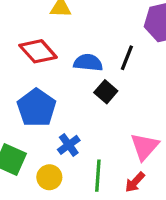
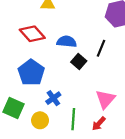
black line: (127, 58) -> (101, 48), moved

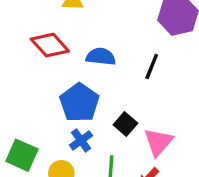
black square: (79, 62) -> (125, 124), moved
blue pentagon: (31, 73) -> (79, 103), moved

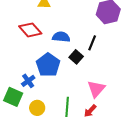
black square: (125, 124) -> (76, 57), moved
blue cross: (81, 140) -> (28, 81), moved

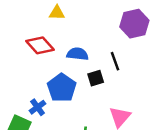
black line: (92, 43) -> (115, 61), turned -42
black square: (76, 57) -> (96, 78), turned 32

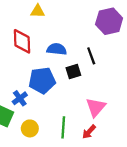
red diamond: (40, 45) -> (22, 41), turned 40
blue pentagon: (62, 88) -> (42, 80), turned 30

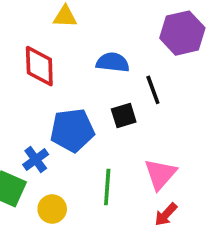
blue semicircle: (57, 49) -> (113, 62), moved
green line: (63, 127) -> (107, 187), moved
red arrow: (89, 132) -> (166, 214), moved

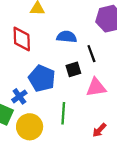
blue pentagon: (72, 130) -> (42, 78), turned 30
pink triangle: (160, 174) -> (96, 87), moved, turned 40
yellow circle: (52, 209) -> (30, 127), size x1.5

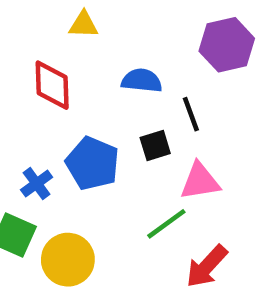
blue cross: (19, 96) -> (37, 184), moved
green line: (63, 113) -> (166, 224), moved, turned 50
red arrow: (99, 130) -> (207, 266), size x1.5

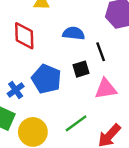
green line: (166, 224) -> (76, 123), moved

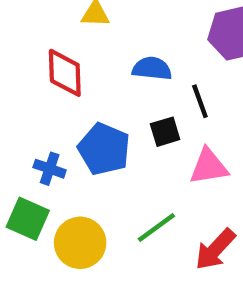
blue cross: (16, 90) -> (50, 169), turned -35

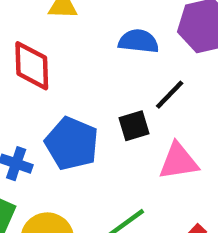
blue semicircle: (152, 68) -> (138, 41), moved
black line: (200, 101) -> (170, 95), turned 64

